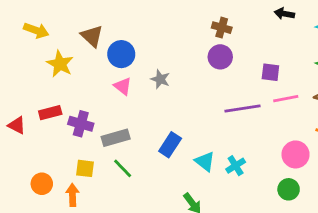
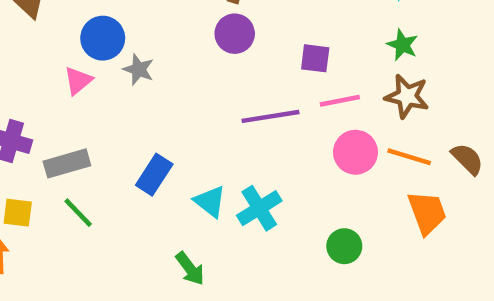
blue circle: (121, 54) -> (103, 38), moved
pink triangle: (123, 86) -> (78, 81), turned 42
pink circle: (296, 154) -> (355, 152), moved
cyan cross: (236, 166) -> (259, 208), size x1.4

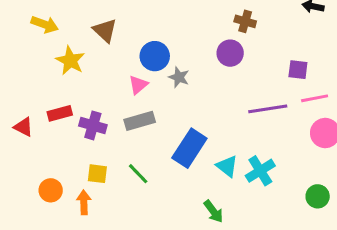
purple circle: (235, 34) -> (230, 53), moved
gray rectangle: (67, 163) -> (140, 121), moved
blue rectangle: (154, 175) -> (189, 148), size x1.4

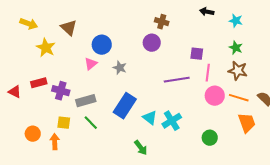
gray star: (179, 77) -> (120, 68), moved
pink line: (315, 98) -> (208, 73), turned -72
gray rectangle: (140, 121) -> (86, 101), moved

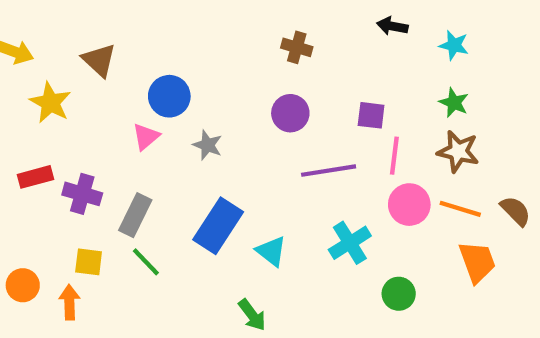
purple circle: (152, 43) -> (290, 113), moved
gray rectangle: (86, 101) -> (135, 215), turned -48
cyan cross: (172, 121) -> (350, 243), moved

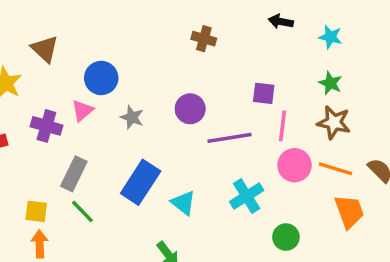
purple circle: (290, 113) -> (190, 109), moved
purple cross: (82, 194) -> (46, 126), moved
orange arrow: (69, 302) -> (40, 244), moved

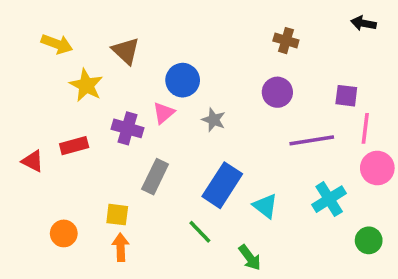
purple circle: (190, 109) -> (277, 92), moved
green line: (82, 211) -> (200, 232), moved

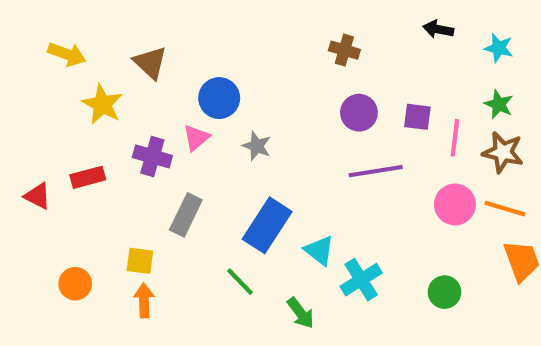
purple circle: (277, 92) -> (359, 113), moved
pink line: (365, 128) -> (455, 138), moved
cyan cross: (329, 199) -> (361, 280), moved

